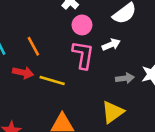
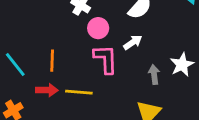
orange line: (33, 46) -> (52, 61), turned 42
gray arrow: (125, 78) -> (154, 74), turned -78

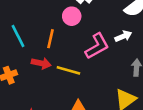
pink circle: (98, 28) -> (72, 16), moved
pink L-shape: (106, 59) -> (97, 46), turned 52

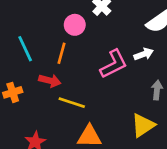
pink circle: (72, 16) -> (75, 25), moved
yellow line: (68, 70) -> (72, 103), moved

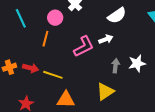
cyan line: (25, 49) -> (21, 18), moved
red arrow: (50, 81) -> (31, 68), moved

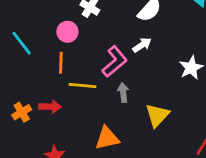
gray arrow: (116, 66) -> (123, 92), moved
yellow line: (53, 75) -> (82, 85), moved

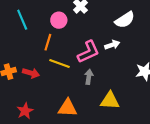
yellow triangle: (157, 115) -> (110, 101), turned 36

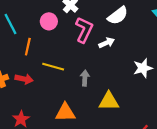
orange line: (48, 42) -> (28, 47), moved
pink L-shape: (88, 52) -> (84, 30), moved, turned -35

